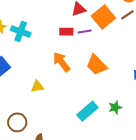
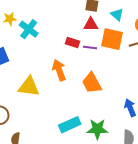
orange square: (103, 17) -> (112, 39), turned 35
yellow triangle: (37, 86) -> (29, 87), size x1.6
green star: (115, 107) -> (97, 129), size x1.5

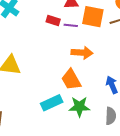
orange arrow: (59, 70) -> (82, 53), moved, turned 115
orange trapezoid: (92, 83) -> (71, 80), moved

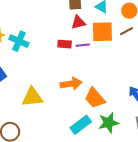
orange arrow: (82, 53) -> (71, 84), moved

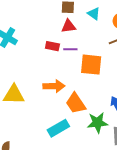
orange square: (102, 32) -> (91, 65), moved
green star: (109, 123) -> (97, 123), moved

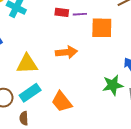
orange trapezoid: (76, 103) -> (62, 102), moved
cyan rectangle: (58, 128) -> (30, 93), moved

